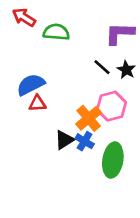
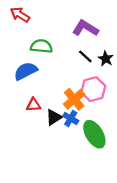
green semicircle: (56, 32) -> (41, 46), moved
purple L-shape: (120, 33) -> (85, 28), moved, turned 30
red triangle: (37, 103) -> (33, 105), moved
green ellipse: (113, 160) -> (94, 134), turned -40

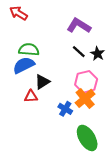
green semicircle: (41, 46) -> (29, 50), moved
orange cross: (74, 99) -> (85, 98), moved
black triangle: (54, 117) -> (42, 82), moved
green ellipse: (94, 134) -> (87, 138), moved

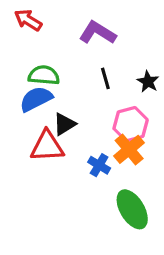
purple L-shape: (79, 26) -> (97, 33), moved
black line: (79, 52) -> (105, 78), moved, turned 32
red triangle: (31, 96) -> (47, 146), size x1.6

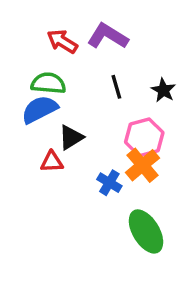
red arrow: (28, 20) -> (62, 41), moved
red triangle: (47, 146) -> (52, 162), size x0.6

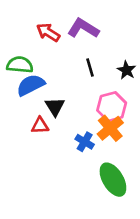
green semicircle: (48, 83) -> (20, 65), moved
black triangle: (71, 137) -> (55, 107), turned -30

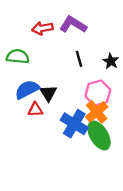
red arrow: (48, 32) -> (42, 28), turned -42
blue semicircle: (31, 85) -> (27, 89), moved
blue cross: (85, 142) -> (74, 124), size x1.6
green ellipse: (113, 180) -> (99, 135), moved

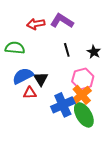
blue cross: (74, 124) -> (63, 105), turned 35

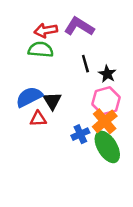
green semicircle: (15, 48) -> (41, 50), moved
black star: (94, 52) -> (107, 74), moved
blue cross: (63, 105) -> (80, 134), size x0.6

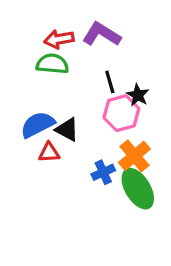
black triangle: (52, 101) -> (67, 130), turned -30
pink hexagon: (106, 101) -> (121, 113), moved

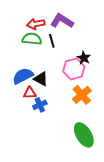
black line: (110, 82) -> (52, 41), moved
blue cross: (103, 172) -> (40, 105), moved
green ellipse: (138, 189) -> (84, 135), moved

